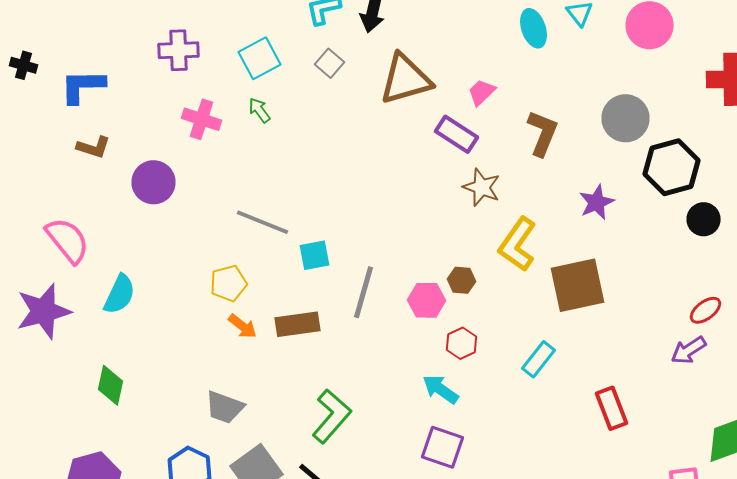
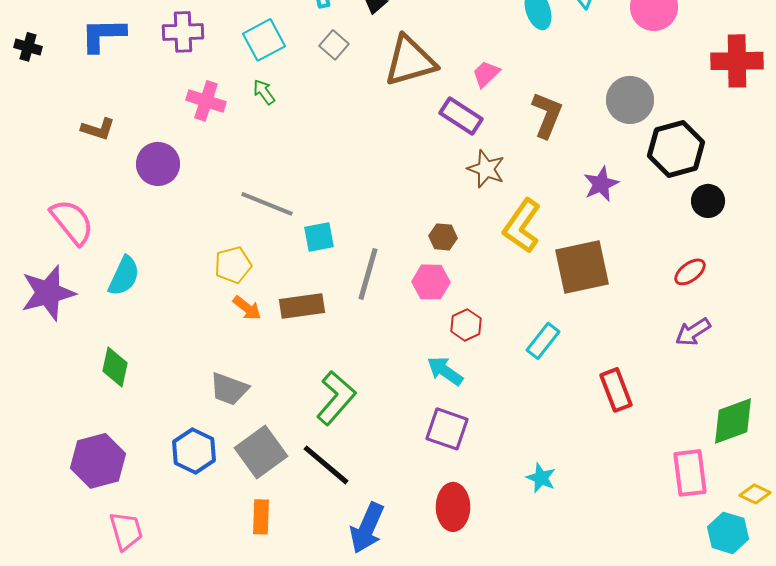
blue L-shape: (82, 86) -> (103, 35), moved
brown hexagon: (462, 280) -> (443, 237), moved
red ellipse: (706, 310) -> (690, 272), moved

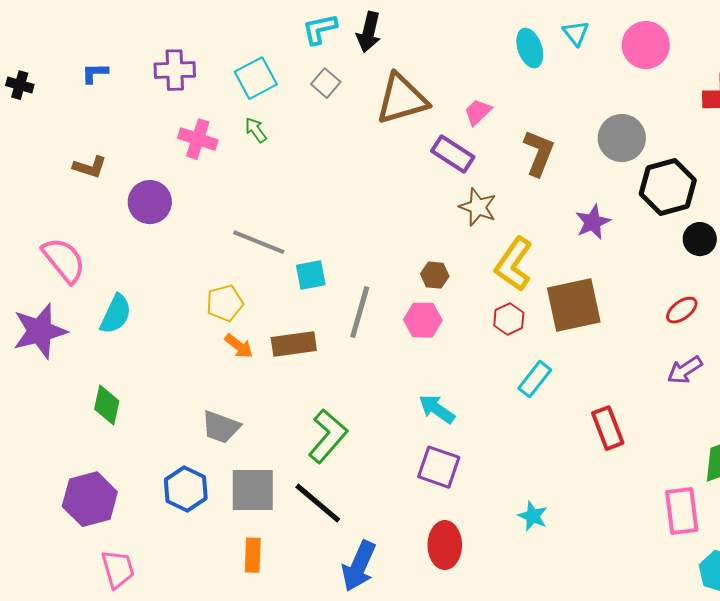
blue L-shape: (103, 35) -> (95, 73), size x0.6
red hexagon: (466, 325) -> (509, 319), moved
gray square: (261, 452) -> (253, 490), turned 36

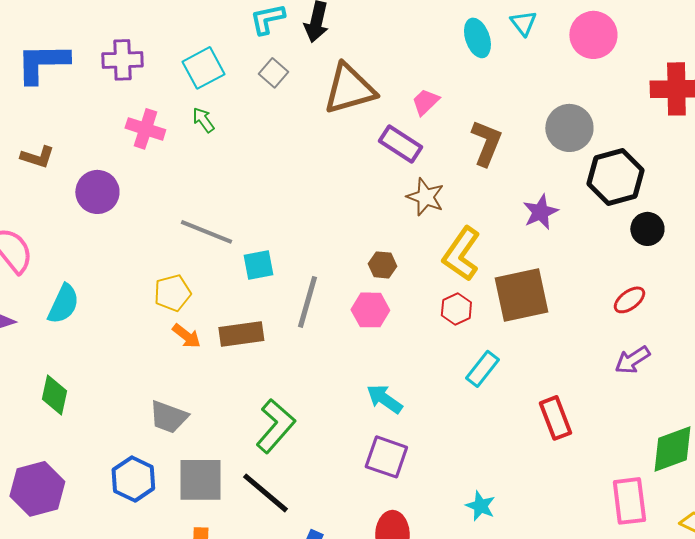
blue L-shape: (95, 73) -> (42, 63), size x2.0

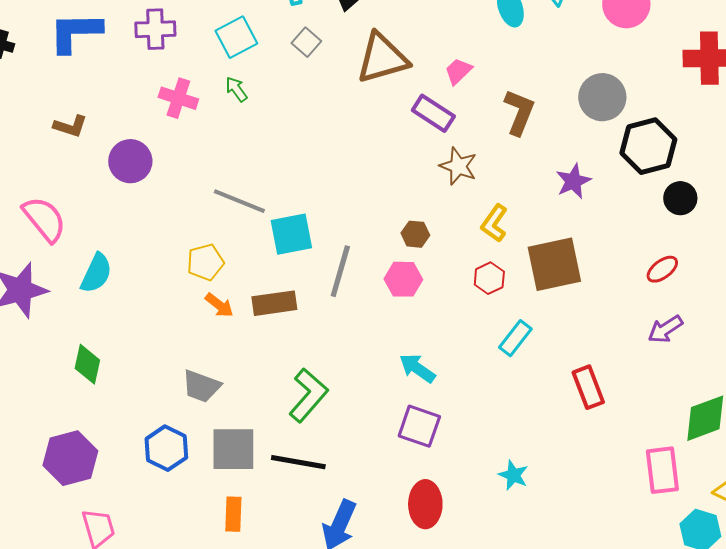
yellow L-shape: (461, 254) -> (494, 223), size x0.7
cyan square: (258, 265) -> (291, 234), size x1.4
black line: (265, 493) -> (298, 462), turned -30

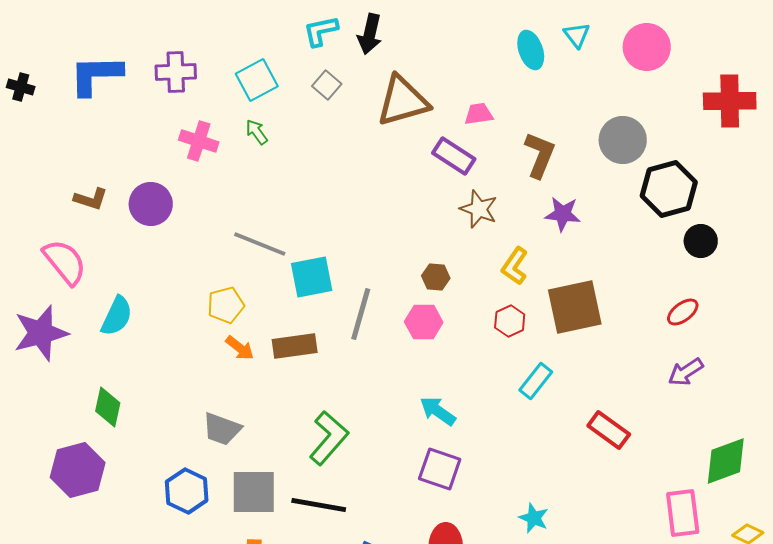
pink trapezoid: (458, 71) -> (479, 114), turned 36
brown L-shape: (70, 126) -> (91, 199), moved
purple star: (573, 181) -> (563, 214), moved, turned 30
red rectangle: (588, 387) -> (609, 430), turned -33
purple hexagon: (70, 458) -> (78, 470), moved

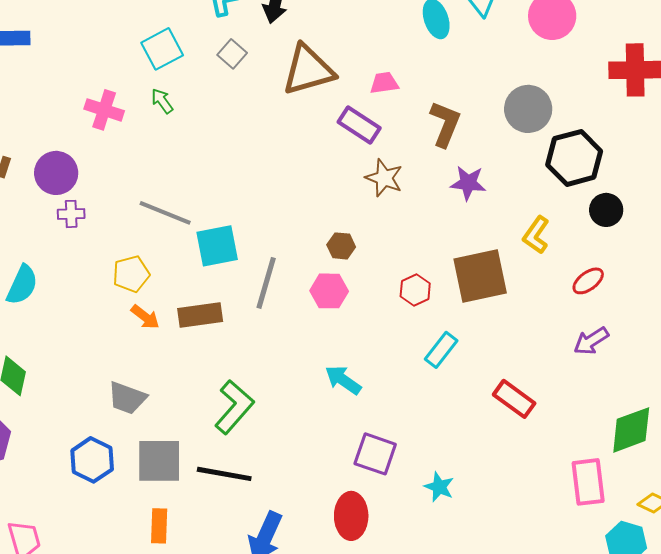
purple cross: (176, 72) -> (71, 214), moved, size x0.7
yellow L-shape: (515, 266) -> (536, 235), moved
purple square: (440, 469) -> (375, 454), moved

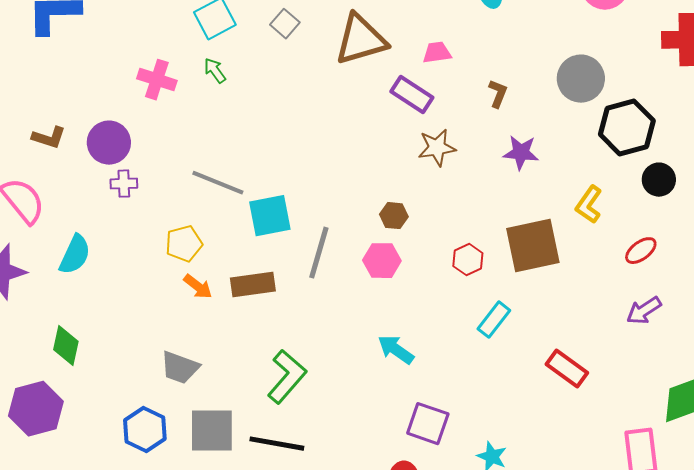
brown L-shape: (445, 124) -> (498, 94), size x0.6
brown star: (384, 178) -> (437, 148), turned -30

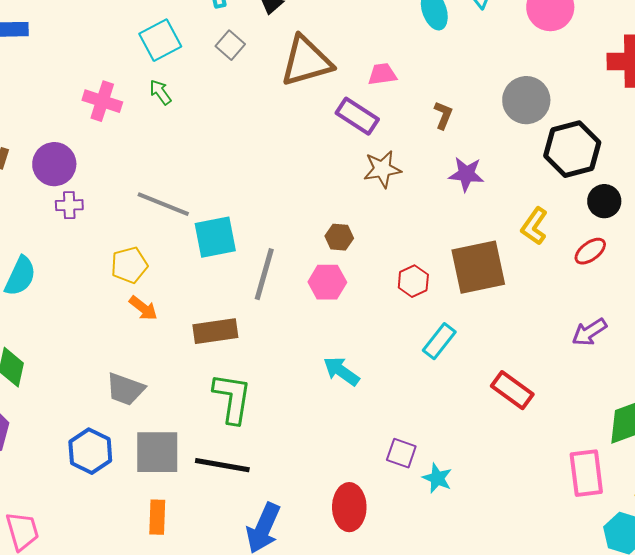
red ellipse: (641, 251) -> (590, 251), moved
brown rectangle: (253, 285) -> (215, 331), moved
green L-shape: (287, 377) -> (232, 398), turned -32
purple square: (428, 424) -> (401, 453), moved, size x0.7

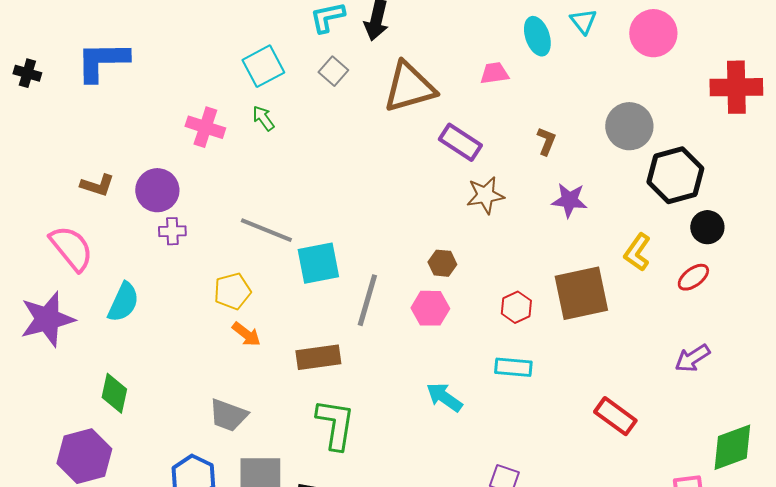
pink trapezoid: (382, 74) -> (494, 73), moved
cyan rectangle: (439, 341) -> (513, 367), moved, turned 57

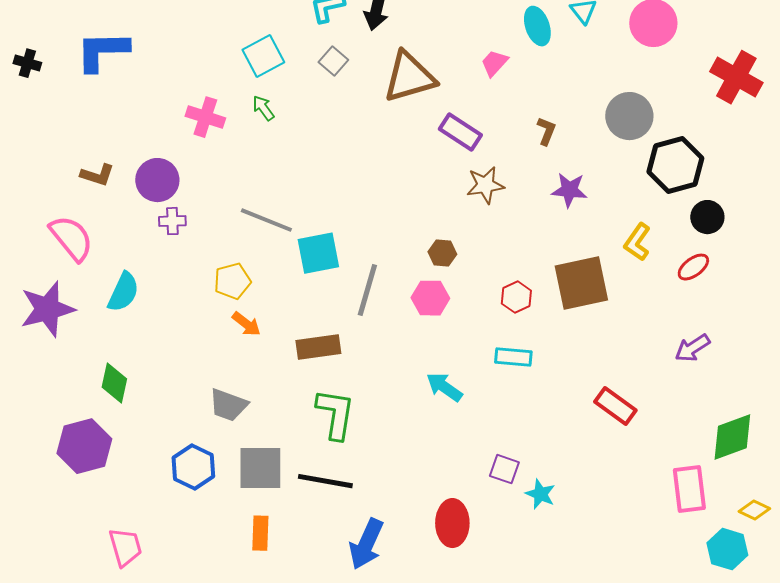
pink trapezoid: (494, 73) -> (494, 63), turned -40
red cross: (736, 87) -> (736, 77), turned 30

